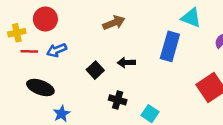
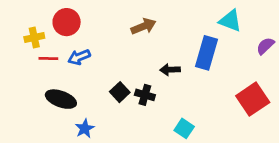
black arrow: (126, 63) -> (170, 70), moved
black square: (95, 70) -> (120, 92), moved
black cross: (118, 100) -> (145, 95), moved

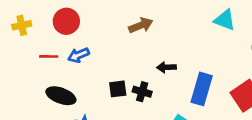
yellow cross: (34, 37) -> (22, 25), moved
blue rectangle: (207, 53) -> (202, 89), moved
black square: (120, 92) -> (118, 89), turned 36

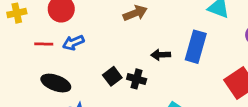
black square: (118, 89) -> (112, 76), turned -30
blue rectangle: (202, 89) -> (196, 47), moved

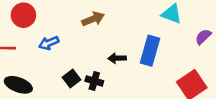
blue arrow: (73, 43) -> (49, 43), moved

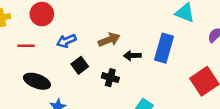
brown arrow: (93, 19) -> (109, 40), moved
black square: (72, 78) -> (80, 65), moved

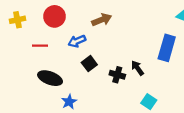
brown arrow: (109, 40) -> (102, 20), moved
black arrow: (132, 56) -> (138, 68), moved, turned 56

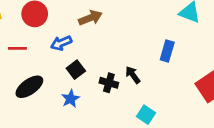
blue rectangle: (167, 48) -> (167, 51), size x0.7
black ellipse: (50, 78) -> (29, 87), turned -55
blue star: (69, 102) -> (70, 99), moved

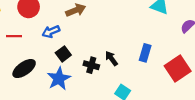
blue rectangle: (167, 51) -> (145, 53), moved
blue star: (70, 99) -> (59, 79), size x1.5

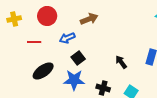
black cross: (91, 65) -> (103, 88), moved
blue star: (59, 79) -> (74, 80), turned 30

